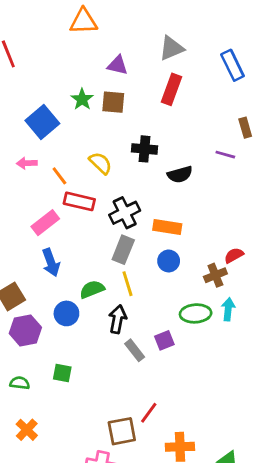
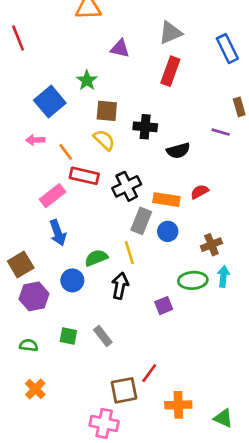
brown square: (113, 102) -> (107, 111), moved
gray rectangle: (123, 250) -> (141, 221), moved
red semicircle: (234, 255) -> (199, 192), moved
gray rectangle: (135, 350) -> (103, 336), moved

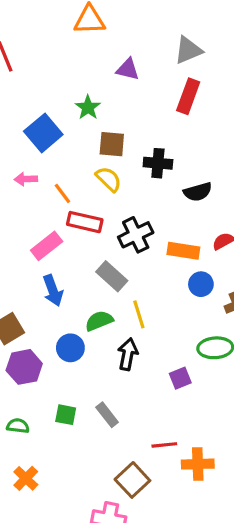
gray rectangle: (141, 221) -> (112, 276), moved, turned -70
blue circle: (168, 231) -> (201, 284), moved
red line: (149, 373) -> (164, 445), moved, turned 48
brown square: (124, 390) -> (132, 480), turned -32
orange cross: (178, 405) -> (198, 464), moved

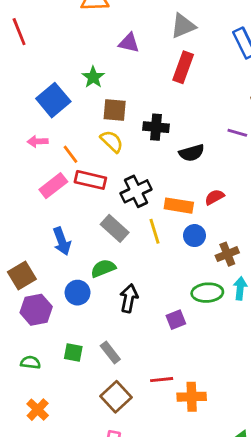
pink rectangle: (47, 246) -> (53, 186), moved
yellow line: (139, 314) -> (155, 231), moved
brown square: (132, 480) -> (116, 397), moved

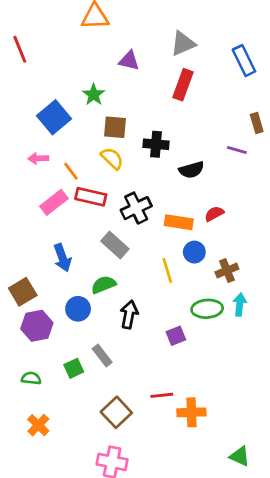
yellow line: (155, 231) -> (167, 270), moved
green square: (73, 353) -> (74, 368), turned -36
gray rectangle: (110, 353) -> (102, 356), moved

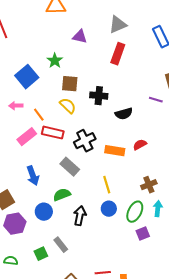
blue circle: (194, 252) -> (109, 209), moved
green ellipse: (207, 309) -> (135, 212), turned -60
purple square: (176, 336) -> (143, 234), moved

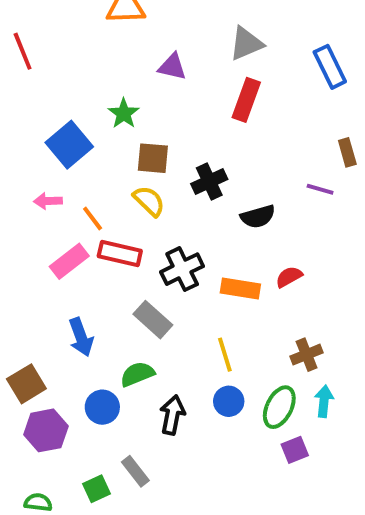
black cross: (99, 96) -> (209, 182), turned -30

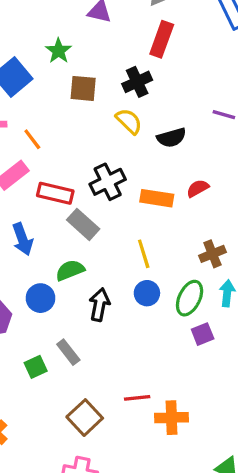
black cross: (209, 182) -> (137, 82), moved
yellow semicircle: (149, 201) -> (129, 121), moved
red rectangle: (120, 253) -> (55, 193), moved

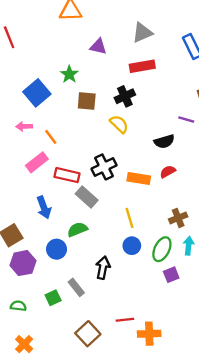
red rectangle: (162, 39) -> (142, 66), turned 60
black semicircle: (172, 138) -> (164, 141), moved
black arrow: (99, 305) -> (103, 268), moved

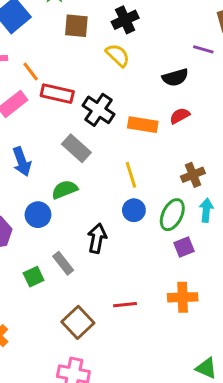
black cross: (104, 167) -> (98, 110), turned -30
red rectangle: (67, 175) -> (57, 94), moved
orange cross: (149, 334) -> (183, 297), moved

